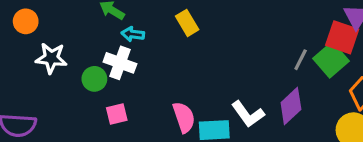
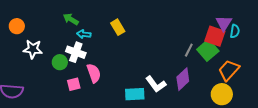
pink semicircle: (184, 117) -> (94, 73), moved

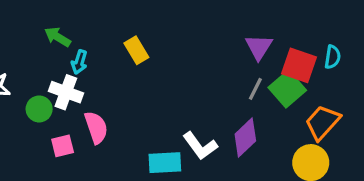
purple triangle: (224, 23) -> (259, 47), moved
cyan arrow: (84, 34) -> (79, 62), turned -80

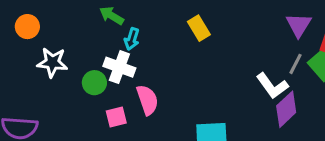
yellow rectangle: (136, 50) -> (199, 28), moved
white L-shape: (200, 146) -> (272, 86), moved

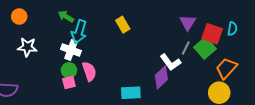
orange circle: (27, 27) -> (19, 17), moved
cyan arrow: (132, 39) -> (79, 32), size x1.6
green circle: (94, 83) -> (69, 70), moved
purple diamond: (286, 109) -> (161, 77), moved

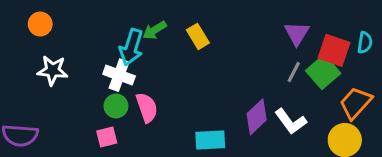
green arrow: (66, 17) -> (155, 30), moved, turned -63
white L-shape: (170, 62) -> (291, 121), moved
pink square: (69, 82) -> (107, 137), moved

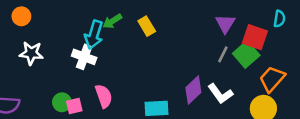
cyan semicircle: (365, 43) -> (279, 19), moved
green circle: (116, 106) -> (62, 102), moved
pink semicircle: (147, 108) -> (104, 96), moved

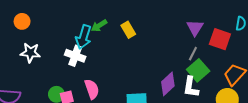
green square: (246, 54) -> (198, 70), moved
white L-shape: (220, 94) -> (191, 87), turned 45

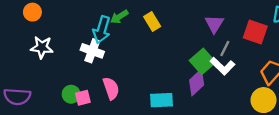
purple triangle: (195, 28) -> (214, 24), moved
green square: (198, 70) -> (203, 61), moved
white L-shape: (191, 87) -> (222, 66), moved, turned -55

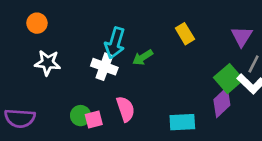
green arrow: (119, 17) -> (143, 57), moved
yellow rectangle: (152, 22) -> (185, 34), moved

